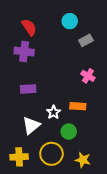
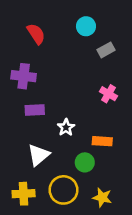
purple cross: (24, 52) -> (24, 76), moved
orange rectangle: (78, 106) -> (102, 141), moved
white star: (54, 112) -> (66, 127), moved

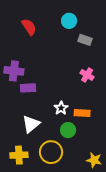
gray rectangle: (106, 50) -> (85, 40), turned 48
purple cross: (24, 76) -> (14, 71), moved
white star: (66, 127) -> (61, 108), moved
yellow star: (102, 197) -> (94, 160), moved

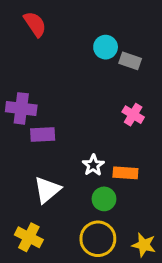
cyan circle: (69, 21) -> (106, 47), moved
red semicircle: (29, 27) -> (35, 24), moved
yellow circle: (51, 152) -> (98, 239), moved
yellow cross: (19, 155) -> (29, 237), turned 30

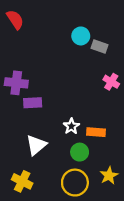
red semicircle: (35, 24) -> (15, 20), moved
pink cross: (133, 115) -> (111, 82), moved
yellow star: (144, 245) -> (109, 176), moved, turned 30

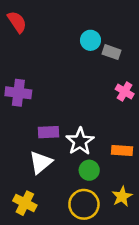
purple rectangle: (33, 103) -> (49, 132), moved
white star: (71, 126) -> (80, 141), size x1.5
orange rectangle: (96, 132) -> (122, 151), moved

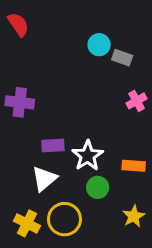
pink cross: (125, 91) -> (137, 101), turned 30
yellow circle: (84, 204) -> (64, 219), moved

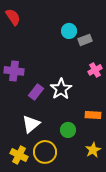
gray rectangle: (122, 58) -> (85, 40), turned -40
purple rectangle: (53, 146) -> (36, 92), moved, turned -49
white star: (88, 156) -> (61, 89), moved

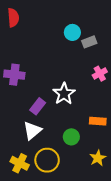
red semicircle: (13, 17) -> (13, 18), turned 30
purple rectangle: (36, 92) -> (38, 106), moved

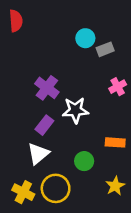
purple cross: (14, 75) -> (47, 88), moved, turned 30
white star: (64, 94) -> (75, 110), turned 30

